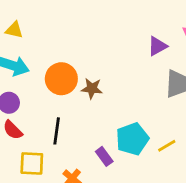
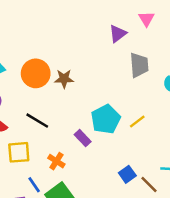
black line: (57, 131) -> (37, 121), turned -60

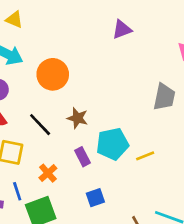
purple triangle: (118, 34) -> (122, 29), moved
brown star: (64, 79) -> (77, 118), moved
blue square: (127, 174) -> (95, 198), moved

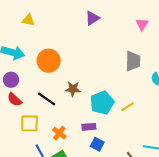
yellow triangle: (14, 20) -> (28, 20), moved
purple rectangle: (82, 157) -> (89, 127), moved, turned -56
blue square: (95, 198) -> (97, 144), turned -32

